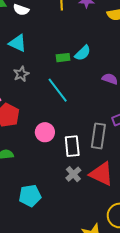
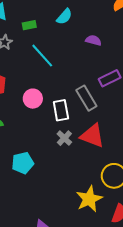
green rectangle: (63, 58) -> (29, 25), moved
gray rectangle: (98, 136) -> (86, 98), turned -35

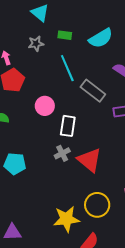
cyan semicircle: (64, 17) -> (101, 38), size x1.4
gray rectangle: (86, 98) -> (93, 91), moved, turned -40

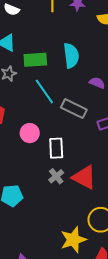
green rectangle: (65, 35) -> (35, 60), size x1.6
cyan semicircle: (101, 38) -> (71, 56), turned -55

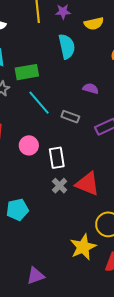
cyan semicircle: (71, 56) -> (67, 46), moved
gray rectangle: (74, 109) -> (70, 117), size x0.7

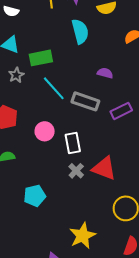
gray rectangle: (70, 117) -> (85, 101), size x1.5
yellow star: (83, 247) -> (82, 236), moved

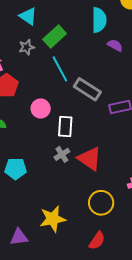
green rectangle: (41, 58) -> (55, 36), turned -45
purple semicircle: (105, 73) -> (115, 45), moved

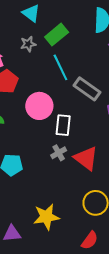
pink circle: (41, 108) -> (39, 106), size x1.4

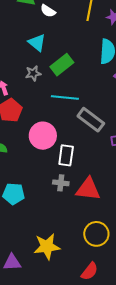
cyan line: (60, 67) -> (65, 97), turned -60
gray cross: (59, 153) -> (61, 183), turned 35
red triangle: (86, 158) -> (88, 189), turned -32

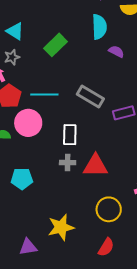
cyan triangle: (37, 43) -> (15, 31), moved
gray star: (33, 73) -> (12, 57), moved
cyan line: (65, 97) -> (44, 95), moved
pink circle: (43, 136) -> (28, 123), moved

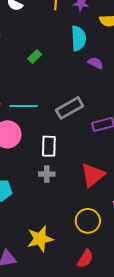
green rectangle: (56, 45) -> (35, 56), size x0.6
gray rectangle: (90, 96) -> (70, 108), turned -60
red triangle: (95, 166) -> (93, 175), moved, turned -40

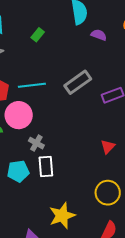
white rectangle: (49, 146) -> (46, 166), moved
gray cross: (47, 174) -> (36, 143), moved, turned 35
red triangle: (93, 175) -> (108, 147), size x0.6

